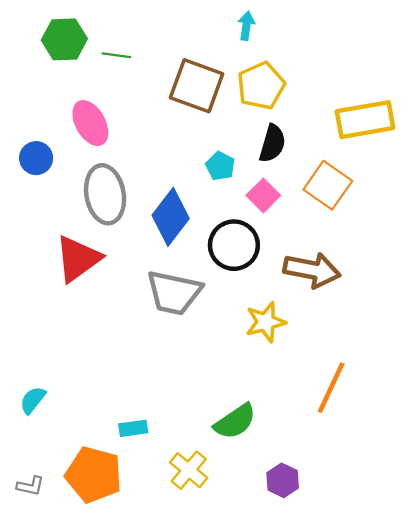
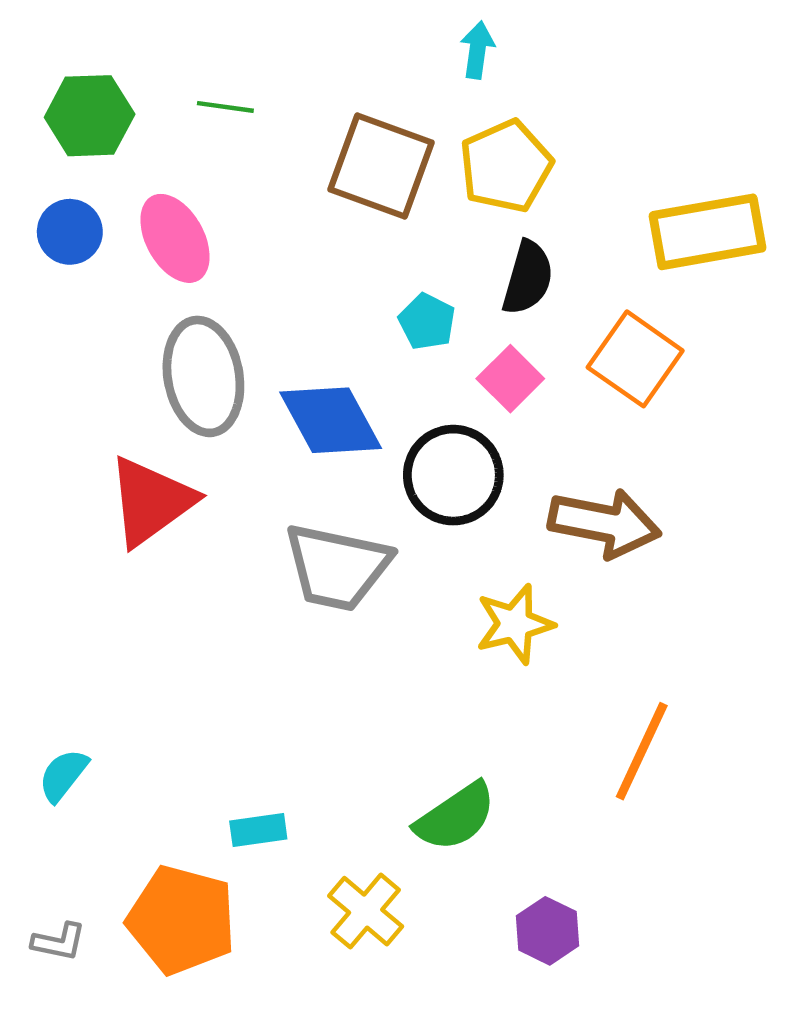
green hexagon: (64, 39) -> (90, 116), moved
blue circle: (36, 158) -> (70, 232), moved
blue diamond: (171, 217) -> (331, 420), turned -66

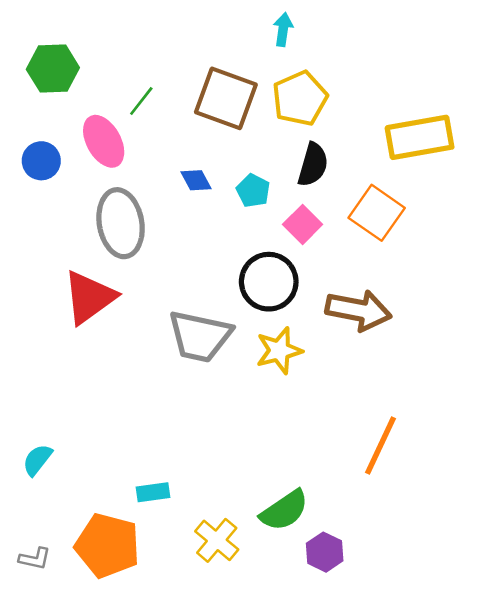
green line: (225, 107) -> (141, 101), moved, turned -60
blue circle: (70, 232) -> (41, 161), moved
blue diamond: (331, 420) -> (196, 180), moved, size x0.5
yellow star: (515, 624) -> (279, 351), moved
green semicircle: (455, 817) -> (284, 510), moved

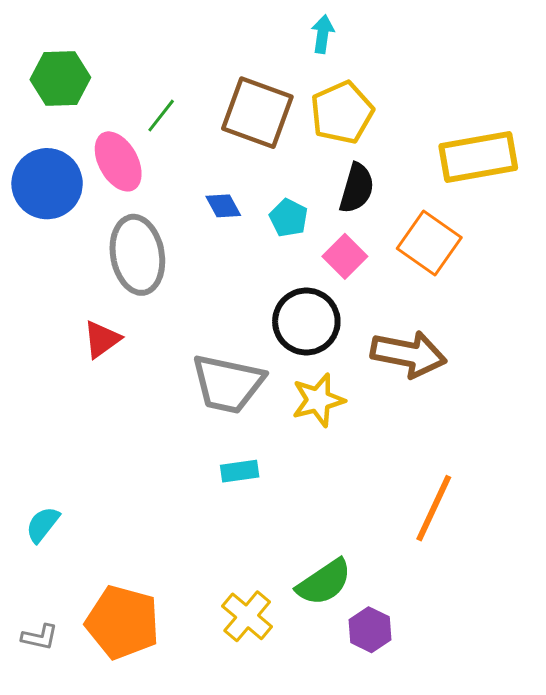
blue circle: (41, 161) -> (47, 184), size x1.6
red triangle: (89, 297) -> (102, 339), size x0.6
cyan rectangle: (153, 492) -> (240, 471), moved

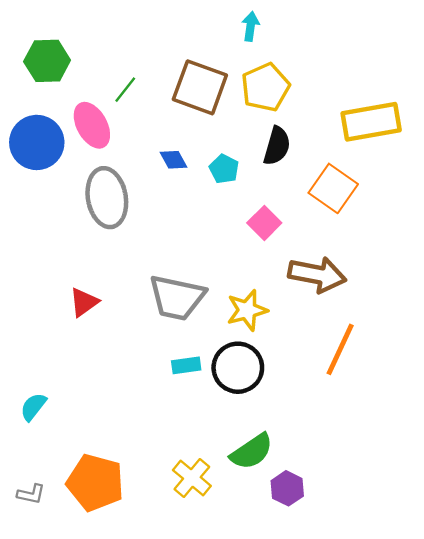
pink square: (345, 256) -> (264, 223), moved
black circle: (306, 321) -> (238, 368), moved
red triangle: (102, 339) -> (84, 302), moved
orange line: (434, 508) -> (340, 349), moved

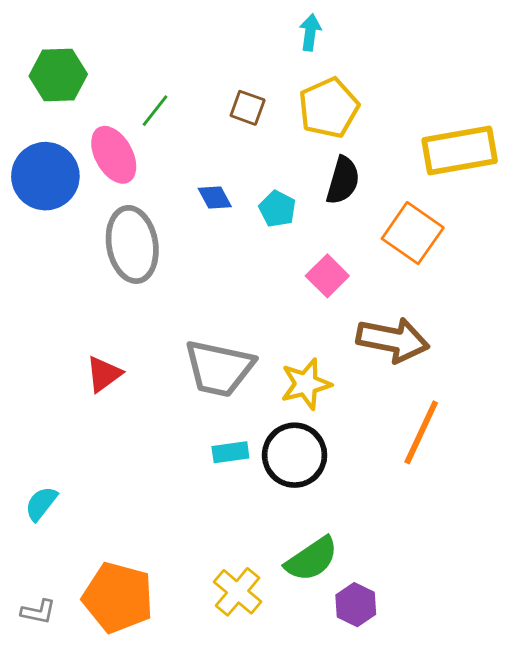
brown square: (200, 87) -> (248, 108), size x0.5

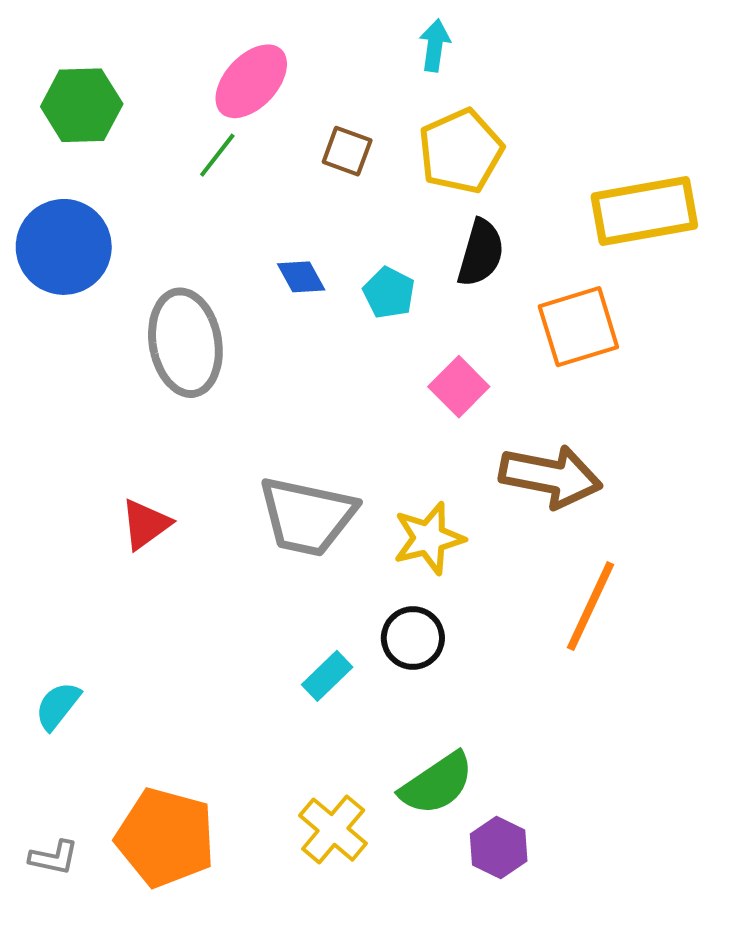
pink ellipse: (114, 155) -> (251, 81), moved, turned 72
orange square: (413, 233) -> (578, 327), turned 38
cyan rectangle: (230, 452) -> (327, 676), moved, turned -36
black circle: (295, 455) -> (413, 638), size x0.7

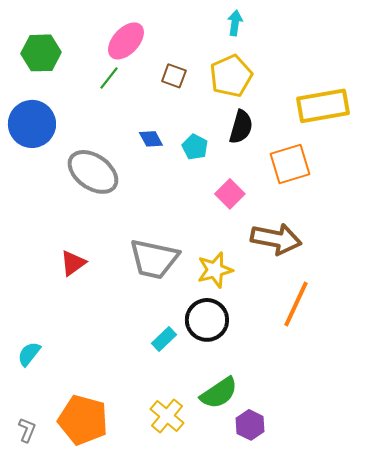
cyan arrow: (435, 45) -> (235, 23), moved
gray ellipse: (185, 343) -> (93, 172), turned -45
black circle: (413, 638) -> (207, 320), size x1.4
gray L-shape: (54, 857) -> (27, 430), turned -80

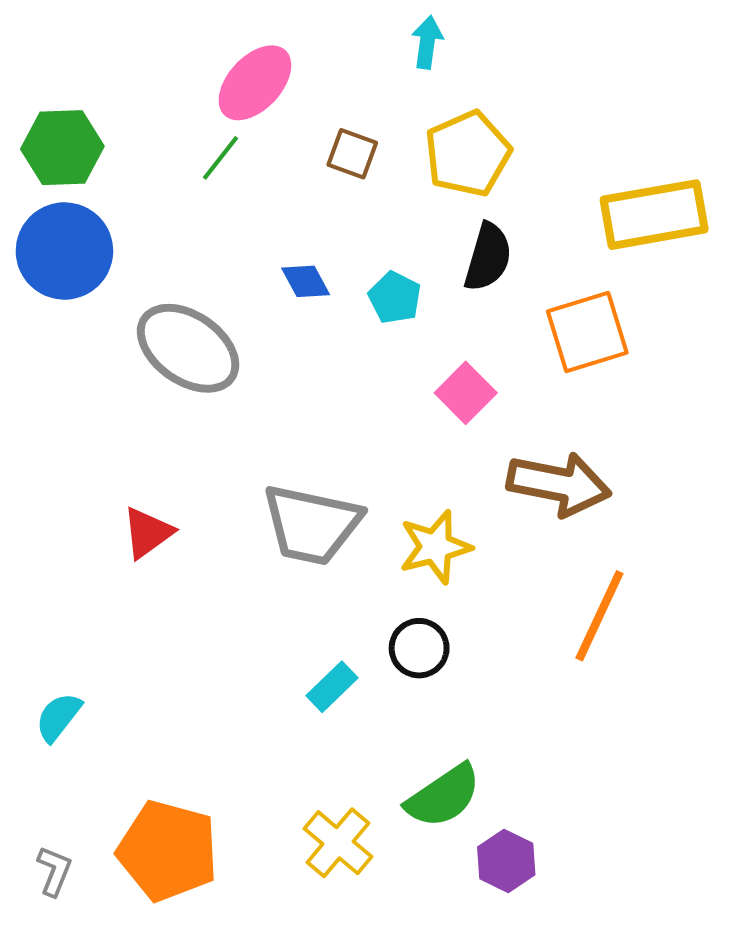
cyan arrow: (235, 23) -> (427, 42), moved
green hexagon: (41, 53) -> (62, 148), moved
black circle: (207, 320) -> (419, 648), size x0.7

